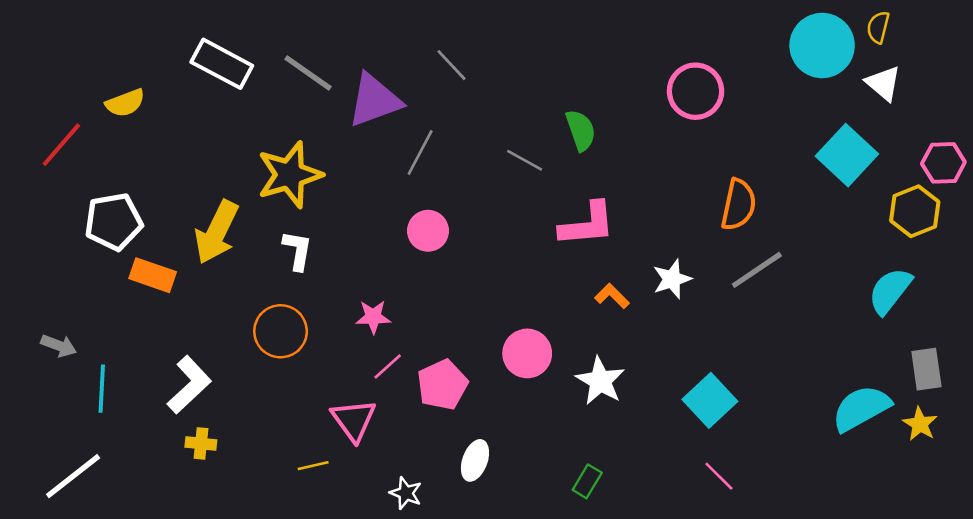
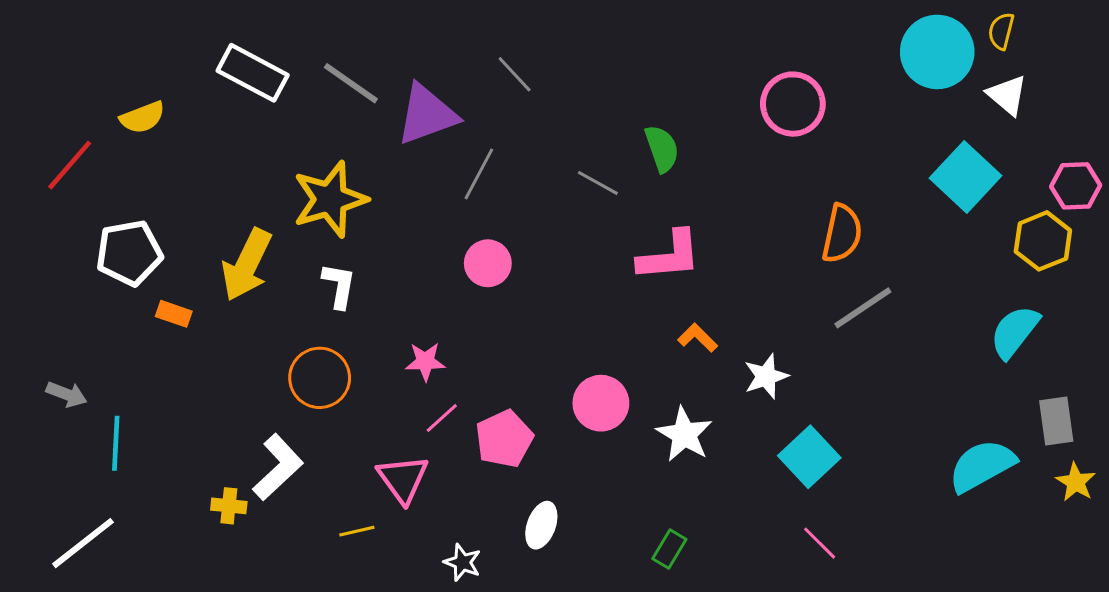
orange rectangle: (153, 275) -> (174, 314), size x0.7
white star: (672, 279) -> (766, 376), moved
white L-shape: (189, 385) -> (278, 467), moved
yellow star: (920, 424) -> (1076, 482), moved

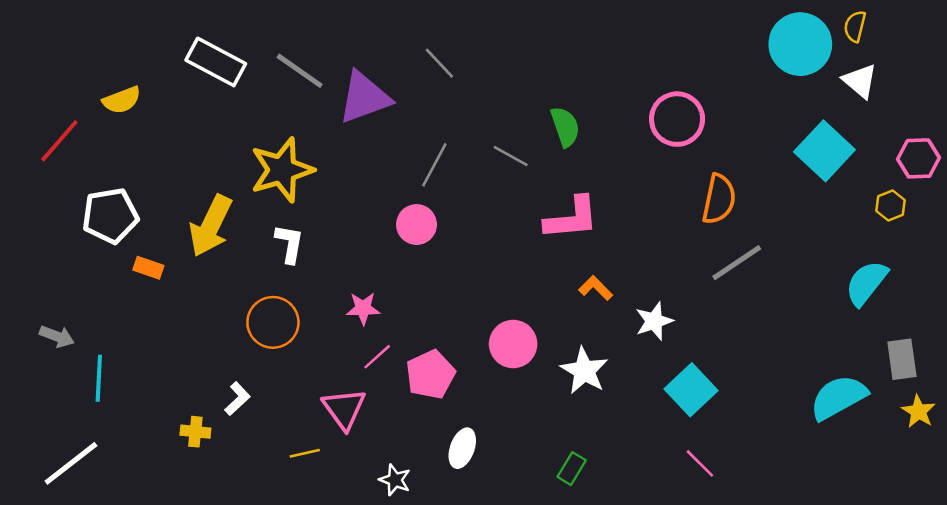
pink circle: (793, 104) -> (677, 119), moved
gray line: (479, 174) -> (434, 165), moved
yellow hexagon: (1043, 241) -> (891, 205), size x0.6
white L-shape: (278, 467) -> (237, 399), size x0.6

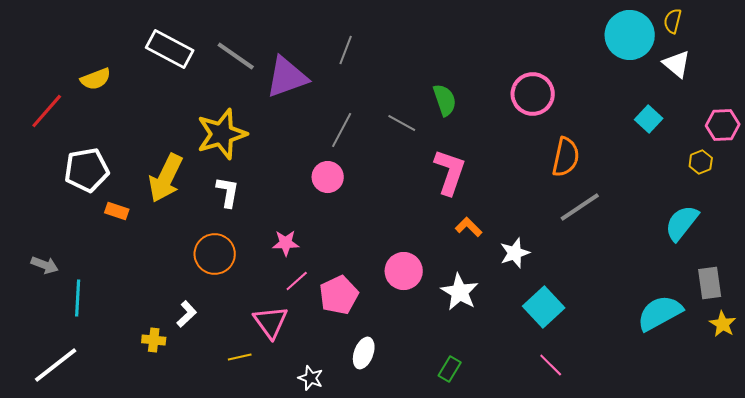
gray line: (439, 63) -> (346, 50), turned 64
cyan square: (824, 151) -> (649, 119), size x0.6
pink L-shape: (572, 218) -> (450, 172), turned -66

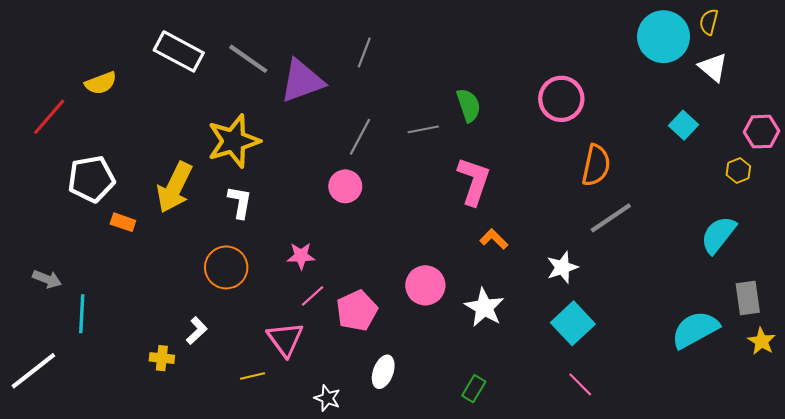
gray line: (402, 123) -> (423, 129), turned -40
white star: (515, 253) -> (562, 267), moved
white line: (56, 365) -> (33, 371), moved

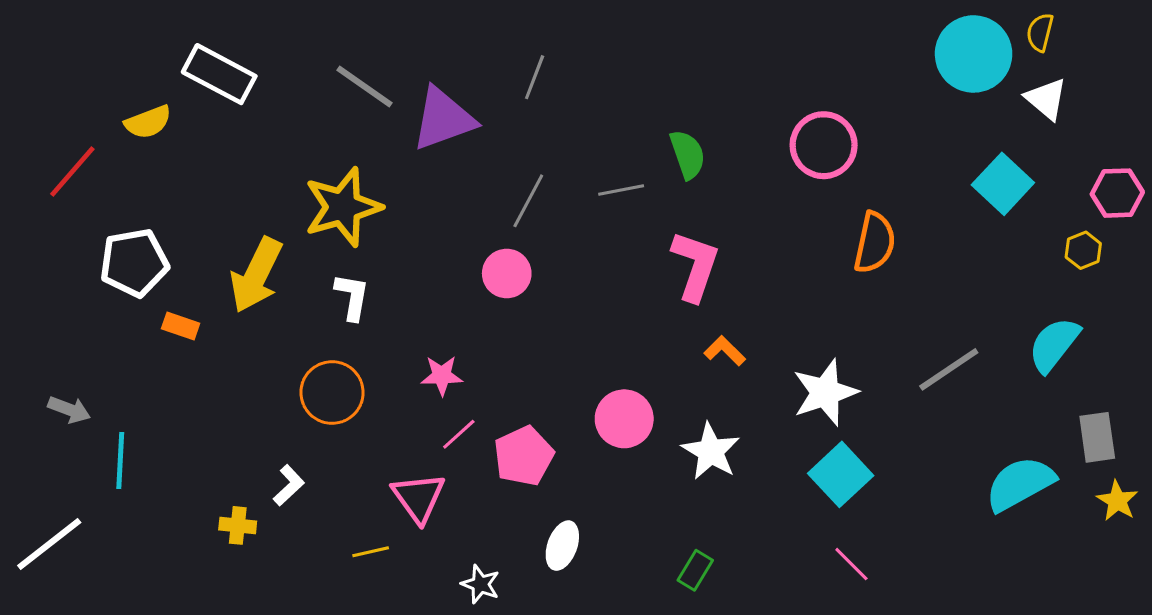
white rectangle: (179, 51) -> (219, 74), moved
cyan square: (684, 125) -> (1003, 184), size x1.4
gray line: (611, 218) -> (949, 369), moved
white star: (562, 267) -> (825, 393), size x1.4

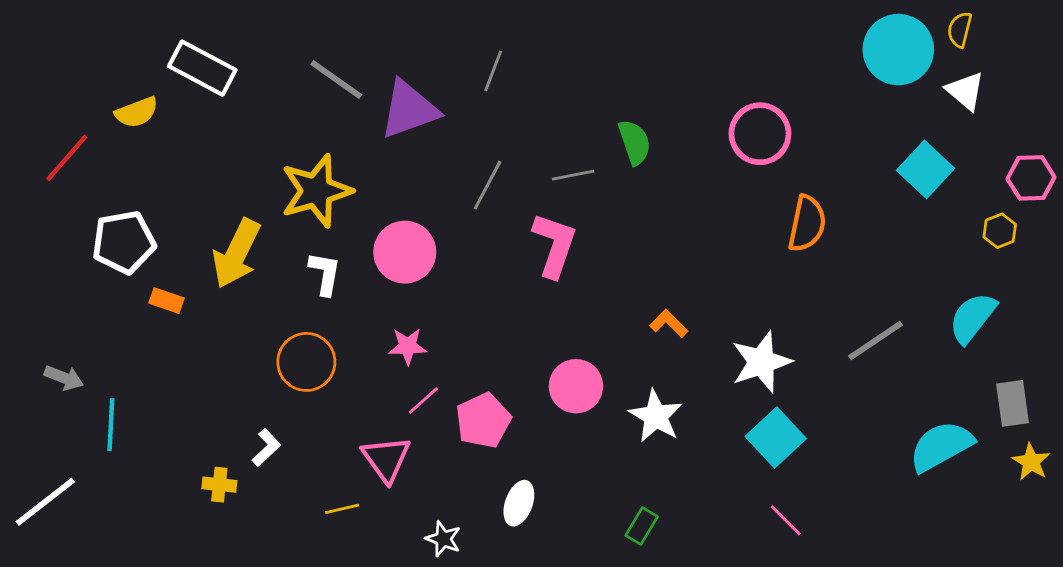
pink L-shape: (695, 266) -> (555, 245), moved
pink circle: (507, 273) -> (405, 252), moved, size x1.4

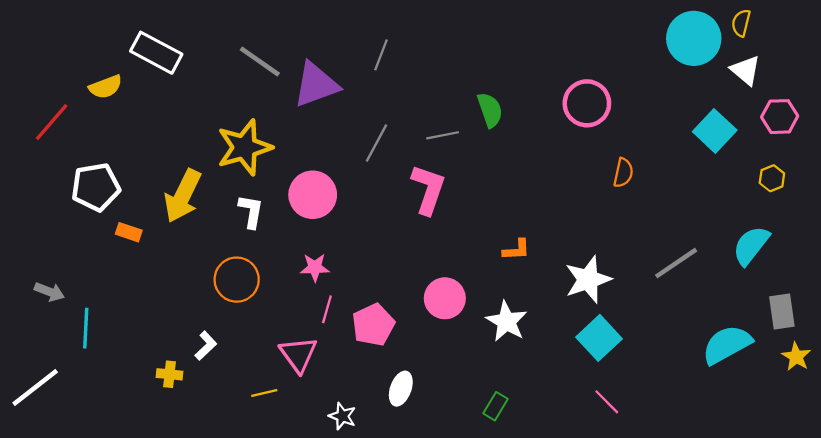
pink hexagon: (1031, 178) -> (780, 117), moved
orange semicircle: (807, 224) -> (623, 173), size x0.7
orange L-shape: (669, 323) -> (516, 250), turned 132
pink line: (423, 400) -> (327, 309), turned -32

